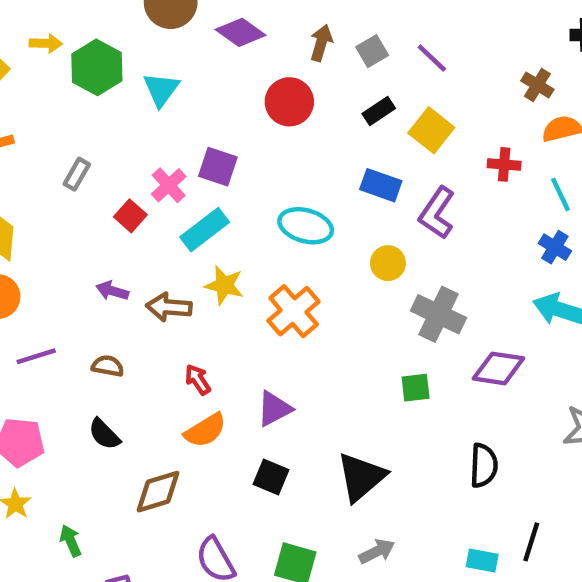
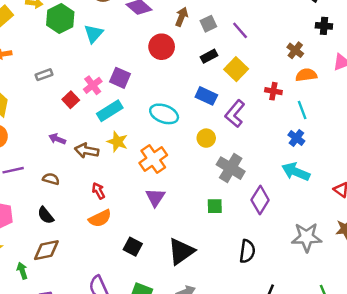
gray rectangle: (77, 174) -> (44, 75), turned 35
purple diamond: (498, 368) -> (260, 200), turned -72
purple triangle: (274, 409) -> (155, 197), moved, turned -35
brown diamond: (158, 492) -> (46, 250), moved

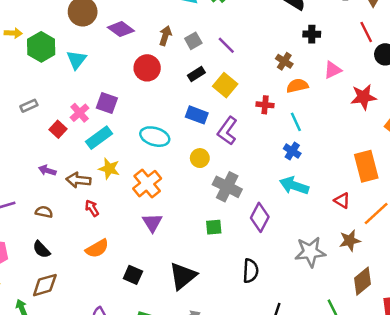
red arrow: (98, 191) -> (92, 208), moved

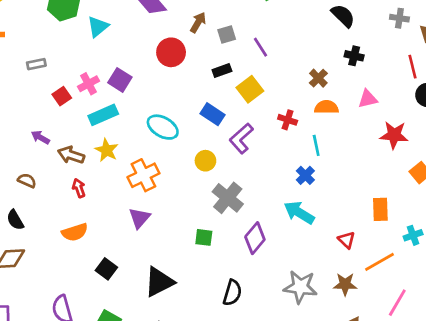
orange rectangle: (366, 166) -> (380, 209), size x0.7

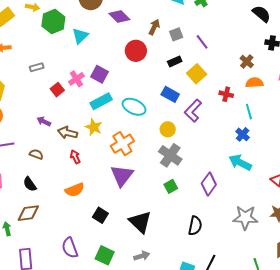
cyan rectangle: (103, 115) -> (101, 101), moved
gray cross: (228, 198) -> (170, 155), moved
purple triangle: (139, 218) -> (122, 176), size x1.4
green square: (204, 237) -> (171, 186), turned -32
black triangle: (159, 282) -> (140, 222), turned -45

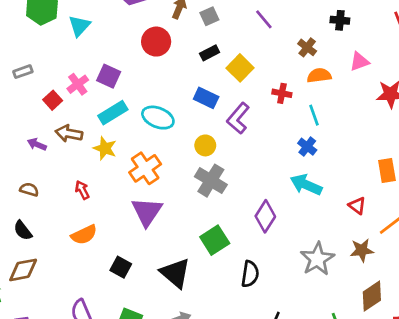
purple line: (202, 42) -> (264, 19), moved
brown arrow: (68, 133) -> (69, 133), moved
green square: (171, 186) -> (215, 240), moved, size x1.5
gray star: (245, 218) -> (317, 259), turned -30

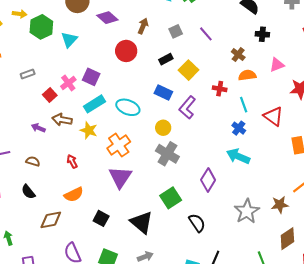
gray square: (209, 16) -> (176, 31), moved
red triangle: (357, 206) -> (273, 116), moved, size x1.5
brown diamond: (23, 270) -> (51, 220), moved
black semicircle: (250, 274) -> (197, 223), turned -42

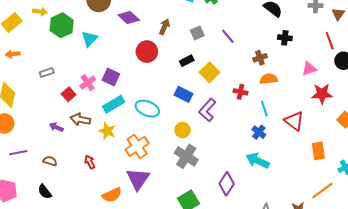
brown cross: (238, 55) -> (260, 58), turned 32
pink triangle: (277, 65) -> (309, 69), moved
orange semicircle: (74, 195) -> (112, 195), moved

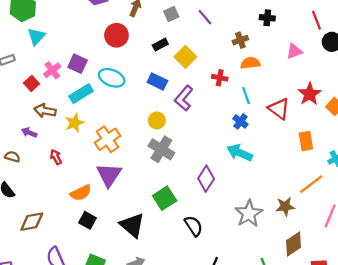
cyan triangle: (90, 39) -> (36, 36), moved
red star: (322, 94) -> (310, 94), moved, turned -30
cyan ellipse: (147, 109) -> (112, 78), moved
purple arrow: (56, 127) -> (29, 133), moved
yellow star: (107, 131) -> (74, 123), turned 30

